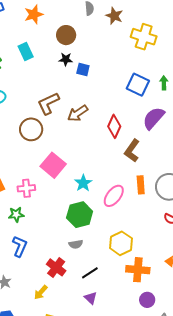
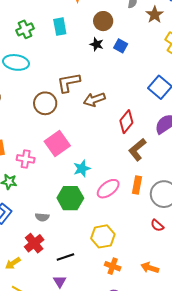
blue square: (83, 69) -> (121, 46), moved
gray semicircle: (76, 244) -> (42, 217), moved
orange cross: (138, 270) -> (113, 266), size x0.7

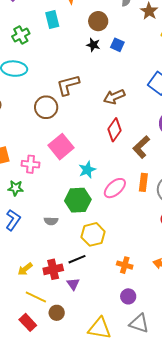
cyan rectangle: (60, 27) -> (52, 19), moved
brown arrow: (94, 100) -> (114, 97), moved
red diamond: (126, 122) -> (115, 130), moved
yellow hexagon: (103, 236) -> (93, 234), moved
red cross: (34, 243) -> (53, 269), moved, turned 30

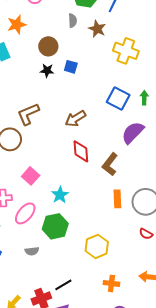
red diamond: (115, 130) -> (81, 151), turned -30
pink square: (61, 147) -> (31, 176), size x0.7
pink ellipse: (115, 188) -> (25, 213), moved
yellow hexagon: (93, 234) -> (97, 246), moved

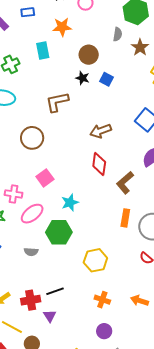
brown L-shape: (28, 114) -> (57, 102), moved

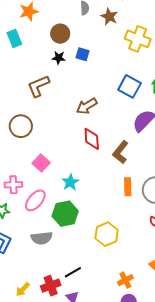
gray semicircle: (31, 252) -> (42, 238), size x1.5
orange cross: (102, 300) -> (125, 280), moved, turned -35

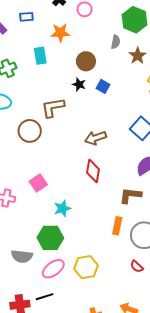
brown circle: (21, 126) -> (30, 131), moved
brown L-shape: (121, 152) -> (130, 195), moved, turned 45
pink ellipse: (35, 200) -> (53, 269), moved

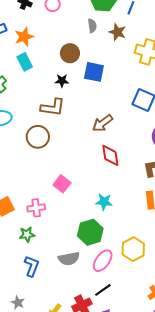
orange star: (60, 33) -> (24, 37), moved
black star: (79, 84) -> (62, 81), moved
blue square: (103, 86) -> (94, 72), size x1.5
brown L-shape: (53, 107) -> (53, 107), turned -145
cyan star: (62, 208) -> (104, 202), moved, turned -30

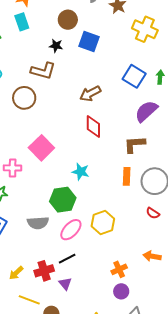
pink square: (62, 184) -> (41, 148), size x1.4

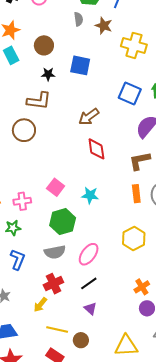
brown circle: (68, 20) -> (44, 45), moved
pink square: (41, 148) -> (56, 187), moved, size x0.7
green hexagon: (63, 200) -> (63, 222), moved
yellow hexagon: (103, 222) -> (134, 239), moved
red cross: (44, 271) -> (53, 284), moved

